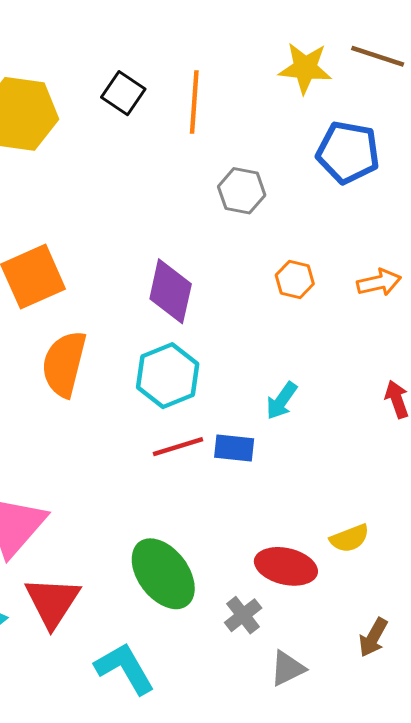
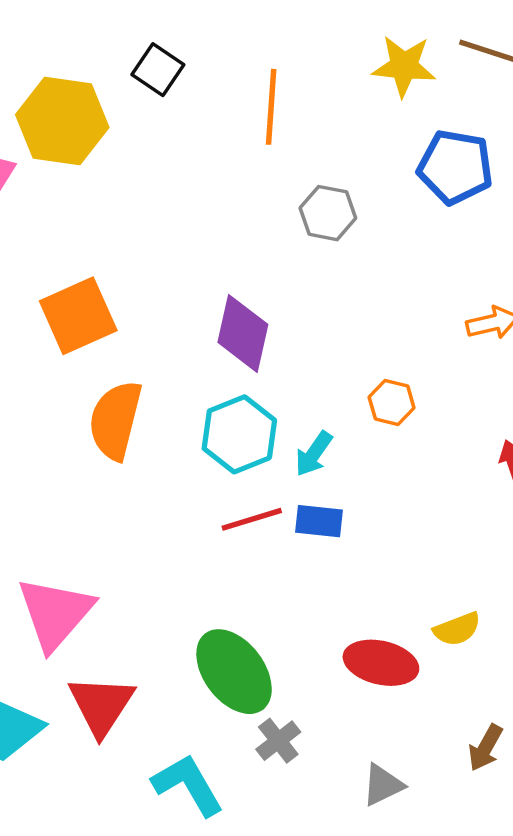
black square: (123, 93) -> (158, 70), moved
orange hexagon: (295, 280) -> (392, 402), moved
cyan arrow: (281, 401) -> (314, 454), moved
gray cross: (243, 615) -> (278, 741), moved

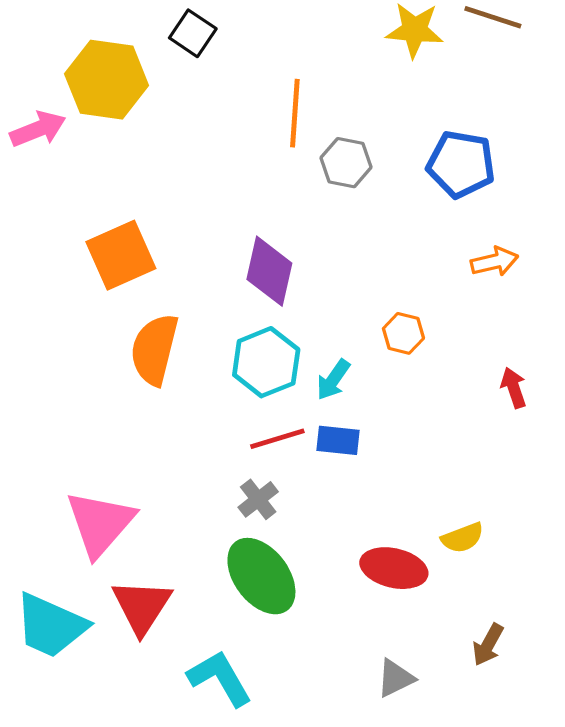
orange line: (271, 107) -> (295, 113), moved
blue pentagon: (455, 167) -> (461, 164), moved
gray cross: (278, 741) -> (258, 499), moved

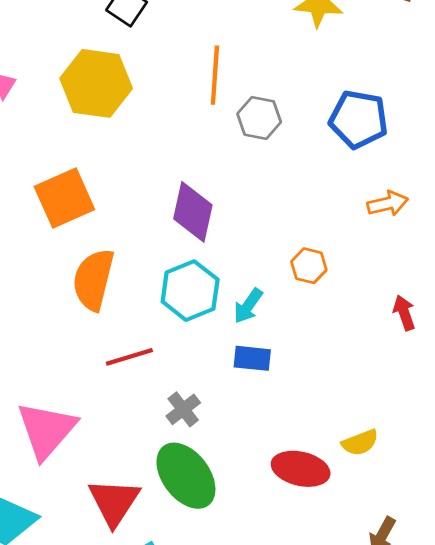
yellow hexagon: (107, 80) -> (96, 83), moved
red line: (277, 439) -> (129, 357), moved
red triangle: (142, 606) -> (114, 502), moved

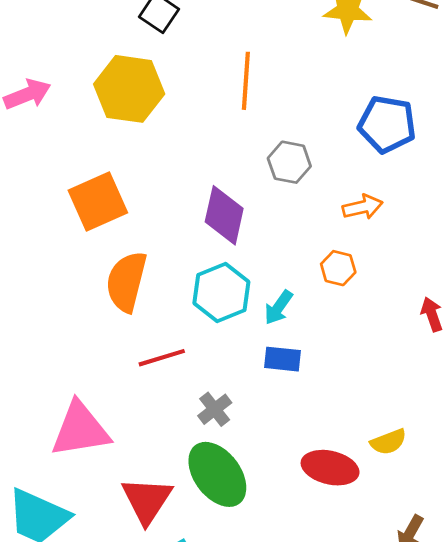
gray hexagon: (259, 118) -> (289, 162), moved
orange arrow: (388, 204) -> (363, 207), moved
pink triangle: (46, 430) -> (80, 430), turned 40

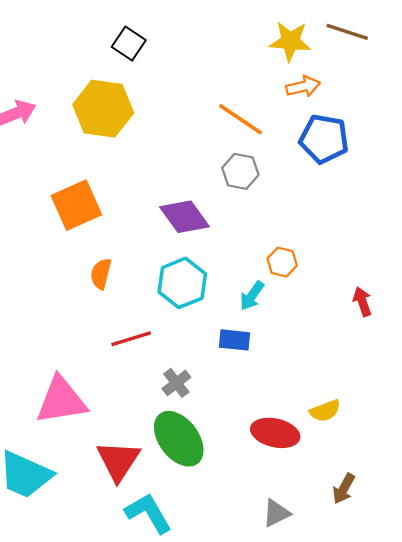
orange line: (246, 81) -> (240, 119), moved, turned -60
orange arrow: (363, 207) -> (303, 87), moved
purple diamond: (224, 215) -> (185, 217), turned -48
orange semicircle: (126, 282) -> (101, 274), size x0.6
cyan arrow: (278, 307) -> (252, 296), moved

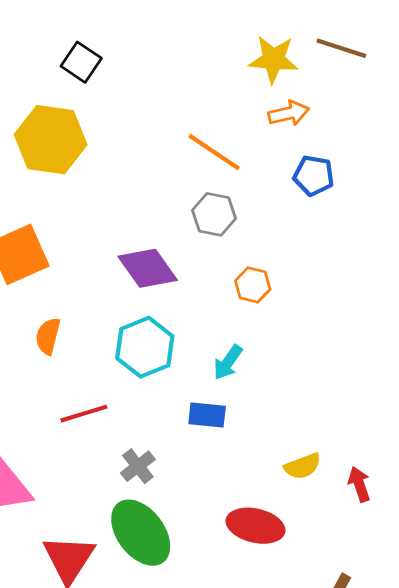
blue pentagon: (324, 139) -> (314, 176), size x0.7
orange hexagon: (282, 262) -> (253, 285), moved
red arrow: (362, 302) -> (359, 484), moved
yellow semicircle: (325, 411) -> (303, 466), moved

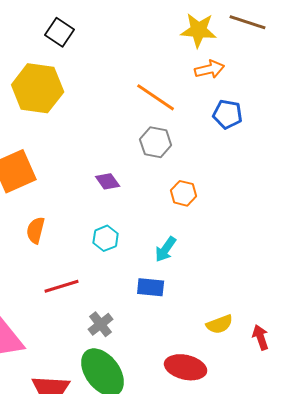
purple diamond: (148, 268) -> (108, 181), size x0.6
cyan hexagon: (145, 347) -> (106, 238), size x0.6

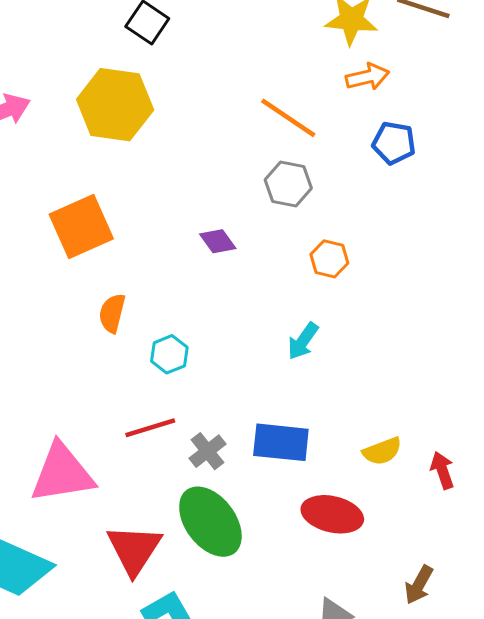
cyan hexagon: (106, 238) -> (169, 354), moved
red line: (62, 286) -> (150, 428), moved
blue rectangle: (151, 287) -> (281, 442), moved, size x1.4

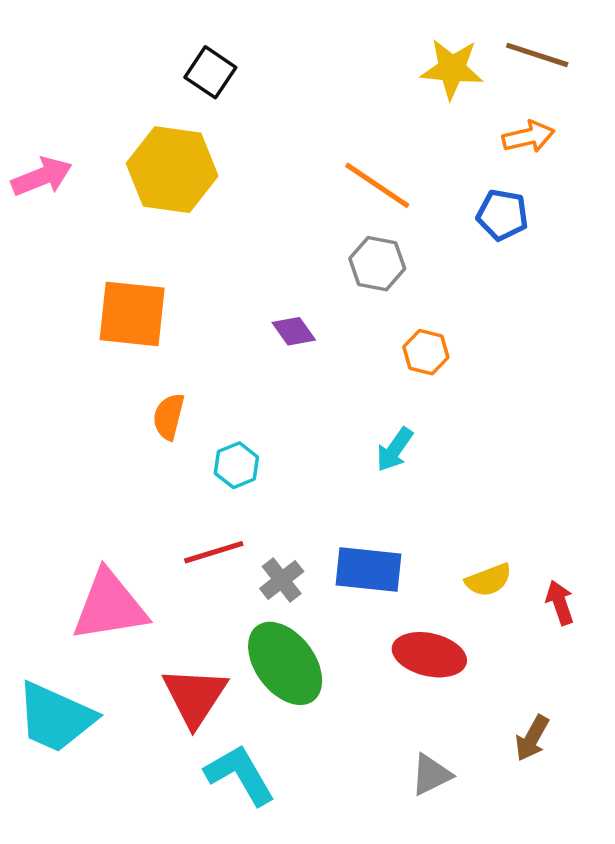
orange arrow: (368, 77) -> (528, 137), moved
orange square: (81, 227) -> (132, 314), turned 30

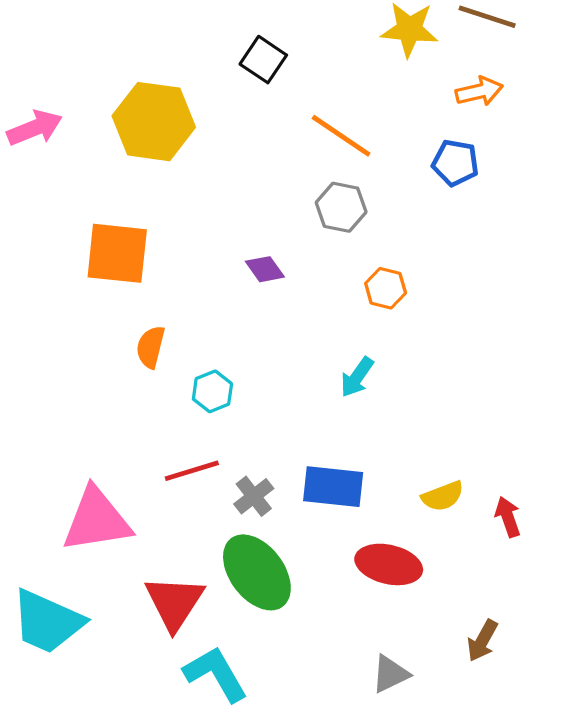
black square: (210, 72) -> (263, 60), moved

